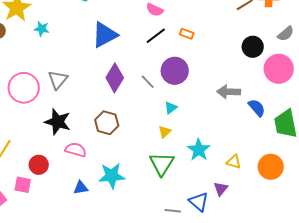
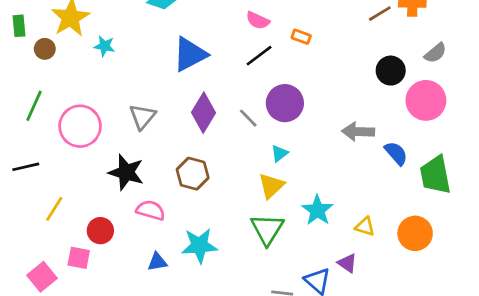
orange rectangle: (187, 34) -> (301, 37), moved
gray triangle: (58, 80) -> (142, 117), moved
yellow triangle: (165, 132) -> (271, 186), size x1.5
purple triangle: (221, 189) -> (347, 263), turned -35

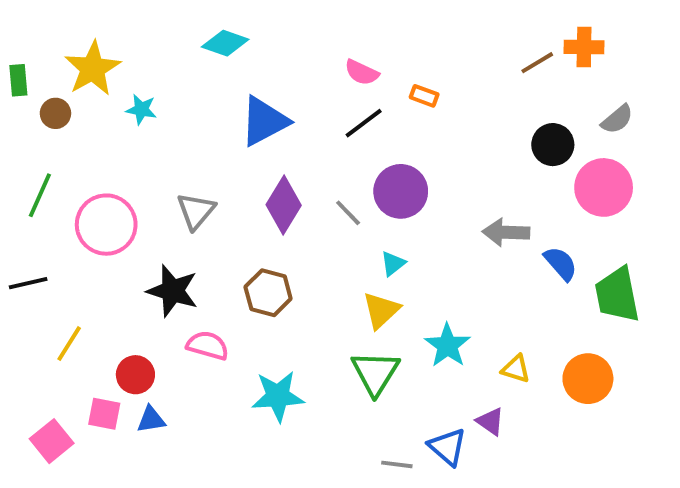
blue triangle: (157, 262) -> (151, 420), moved

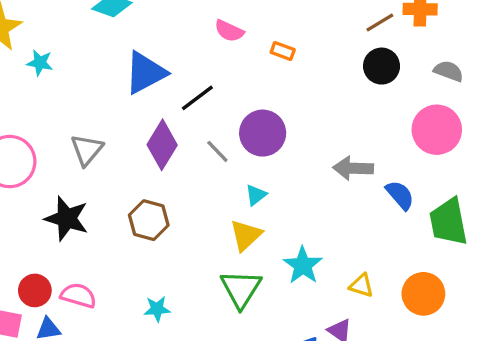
gray semicircle: (617, 119) -> (449, 71), turned -120
black line: (364, 123) -> (197, 98), moved
black circle: (553, 145) -> (382, 66), moved
pink semicircle: (208, 345) -> (78, 296), moved
cyan star: (278, 396) -> (157, 309), size x0.6

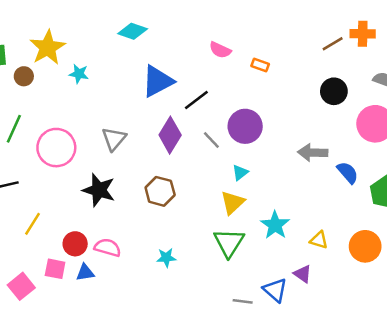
black circle: (382, 66) -> (334, 91), moved

